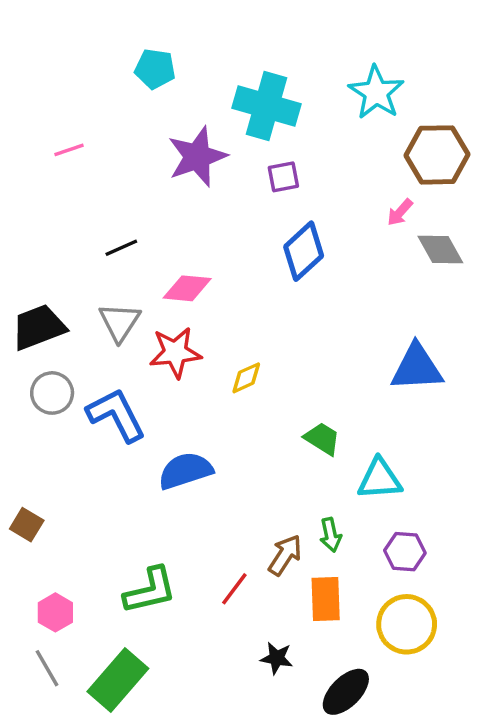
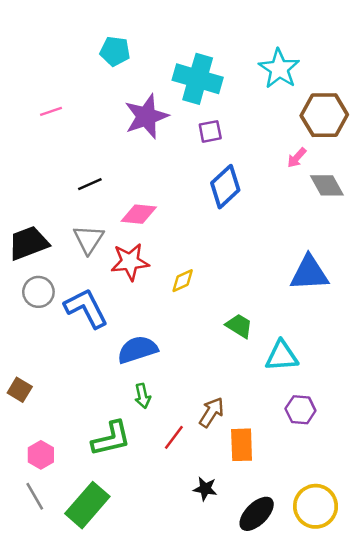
green arrow: (331, 535) -> (143, 396), moved
yellow circle: (407, 624) -> (316, 506), moved

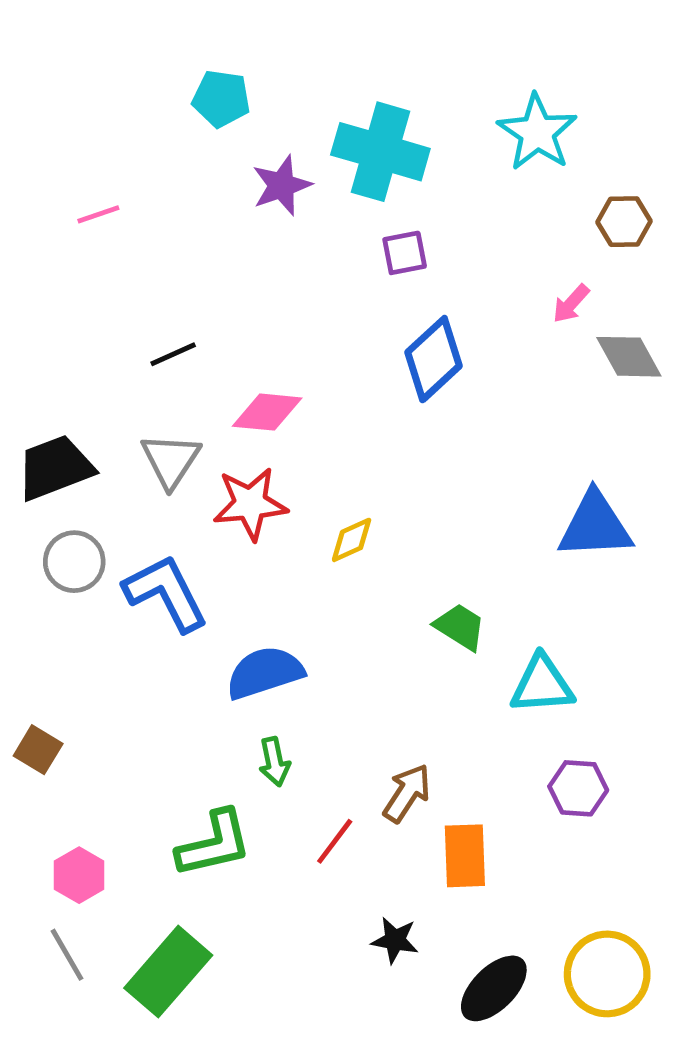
brown hexagon: (324, 115) -> (624, 222), size x0.6
purple star: (146, 116) -> (282, 185), moved, size x0.7

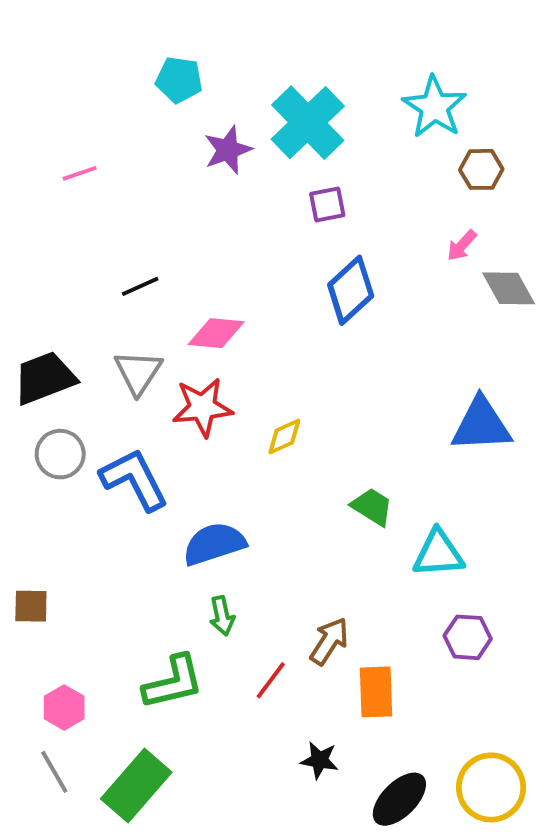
cyan cross: (380, 152) -> (308, 123), turned 30
brown hexagon: (624, 222) -> (481, 169), moved
brown square: (38, 750) -> (31, 606), turned -30

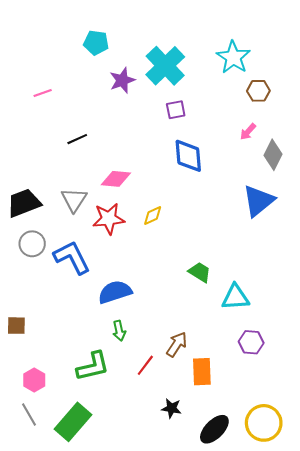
black line: (140, 286) -> (77, 139), moved
gray diamond: (509, 288) -> (273, 155), turned 56
blue diamond: (351, 290) -> (188, 156), turned -52
blue triangle: (481, 425) -> (258, 201), moved, turned -36
yellow diamond: (284, 437) -> (153, 216), moved

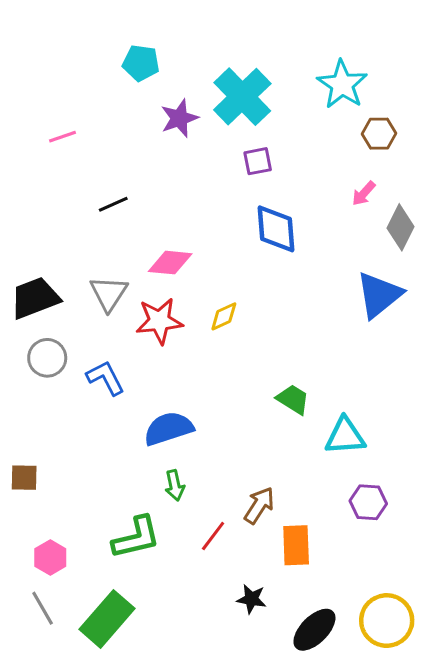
blue L-shape: (72, 257) -> (106, 378), size x0.7

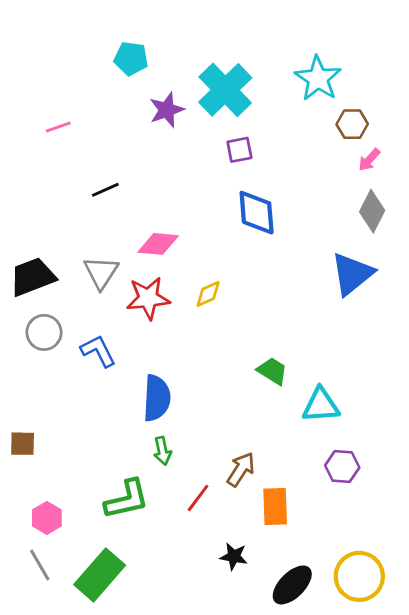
pink arrow: (364, 193) -> (369, 160), moved
blue semicircle: (169, 428) -> (157, 398), turned 111

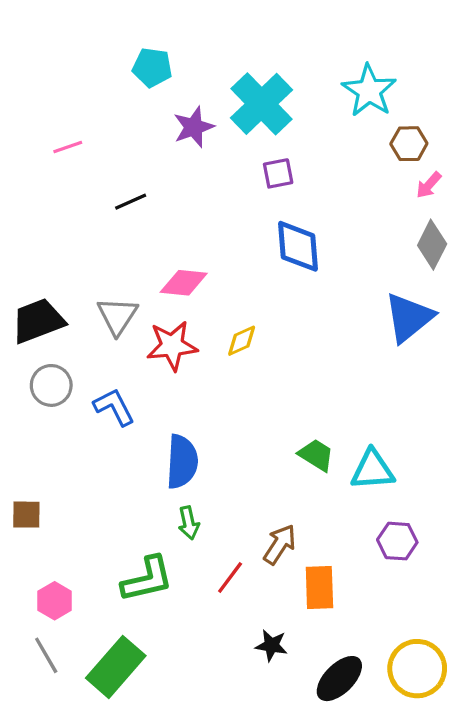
black line: (105, 190) -> (131, 202), moved
green trapezoid: (272, 371) -> (316, 455), moved

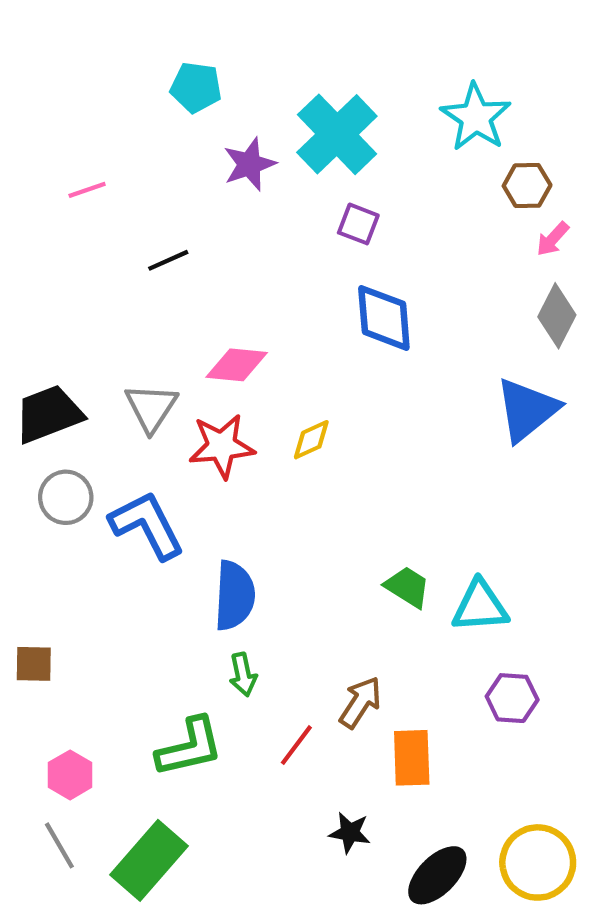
purple square: (278, 173) -> (358, 224), turned 32
blue L-shape: (114, 407) -> (147, 525), size x1.4

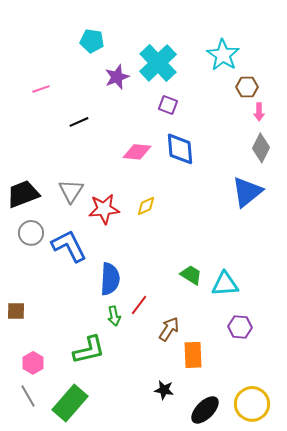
pink arrow: (553, 239) -> (259, 112), turned -42
pink diamond: (237, 365) -> (137, 152), moved
red line: (296, 745) -> (139, 305), moved

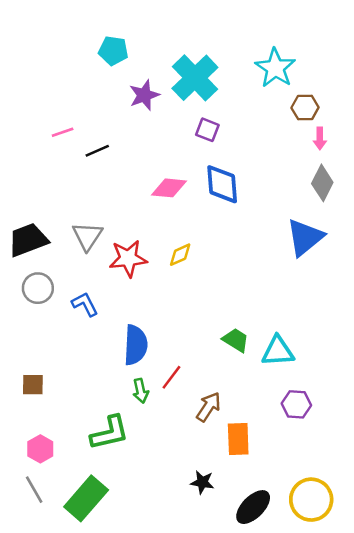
pink line: (41, 89) -> (63, 132), moved
blue L-shape: (69, 246) -> (85, 304), size x0.6
brown square: (16, 311) -> (33, 385), moved

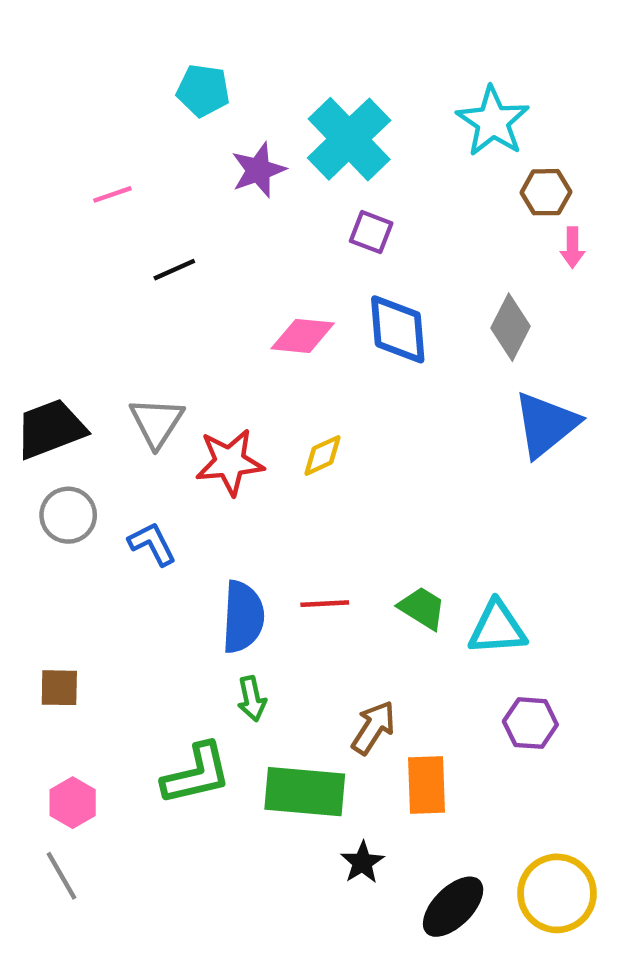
pink line: (63, 132) -> (112, 194), moved
gray diamond: (322, 183) -> (511, 327), moved
red line: (171, 377) -> (325, 604), moved, turned 50
black star: (202, 482) -> (362, 862), turned 30
green rectangle: (86, 498) -> (305, 792), moved, turned 54

